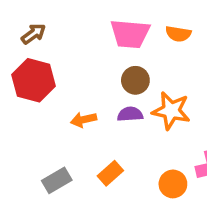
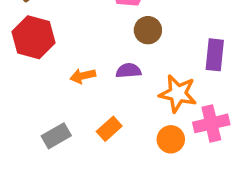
brown circle: (135, 80) -> (148, 30), moved
orange star: (171, 111) -> (178, 94), moved

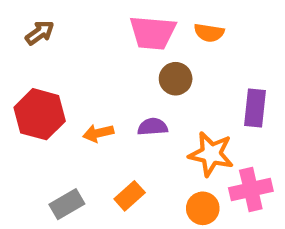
red hexagon: (33, 37) -> (40, 114), moved

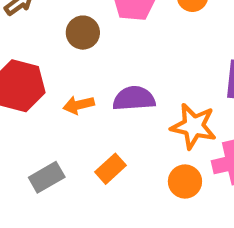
brown circle: (176, 79) -> (83, 33), moved
purple semicircle: (153, 127) -> (134, 99), size x1.4

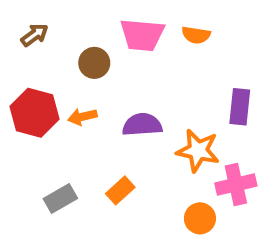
orange arrow: (79, 105) -> (82, 117), moved
orange circle: (185, 181) -> (200, 218), moved

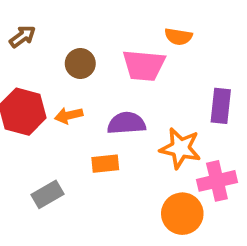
pink trapezoid: (142, 35) -> (144, 65), moved
orange rectangle: (120, 190) -> (105, 164), moved, turned 36
orange circle: (200, 218) -> (182, 214), size x1.4

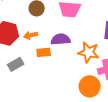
orange rectangle: (105, 164) -> (44, 52), moved
gray rectangle: (48, 194) -> (16, 64), moved

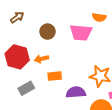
purple semicircle: (61, 39) -> (76, 92), moved

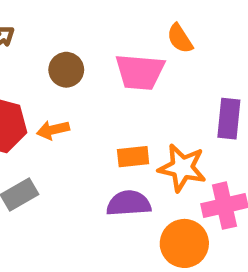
orange semicircle: (99, 17) -> (180, 39), turned 48
orange rectangle: (55, 76) -> (133, 157), moved

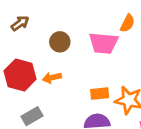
orange semicircle: (180, 39) -> (127, 23), turned -120

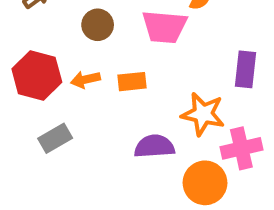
orange rectangle: (100, 94) -> (132, 82), moved

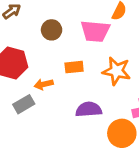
orange arrow: (85, 80) -> (44, 84), moved
orange star: (203, 114) -> (117, 71), moved

